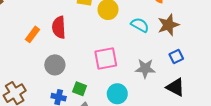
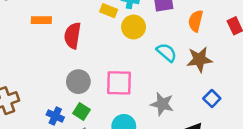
orange rectangle: (32, 34) -> (41, 20), moved, turned 42
blue square: (176, 57) -> (212, 98), moved, turned -32
gray circle: (55, 65) -> (78, 82), moved

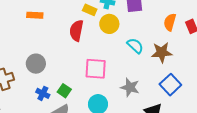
orange semicircle: (196, 21) -> (170, 22), moved
red semicircle: (73, 36) -> (76, 31), moved
gray circle: (78, 82) -> (36, 64), moved
blue square: (212, 98) -> (170, 85), size x1.5

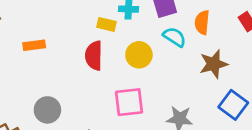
orange semicircle: (170, 22) -> (202, 22), moved
yellow circle: (109, 24) -> (139, 55), moved
cyan semicircle: (135, 46) -> (175, 37), moved

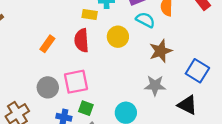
orange rectangle: (34, 45) -> (47, 44), moved, turned -42
brown star: (214, 64) -> (161, 51), moved
pink square: (129, 102) -> (76, 82), moved

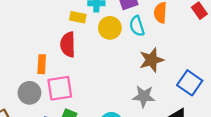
cyan semicircle: (145, 20) -> (137, 26), turned -138
yellow circle: (118, 37) -> (110, 28), moved
orange rectangle: (47, 44) -> (42, 64), moved, turned -35

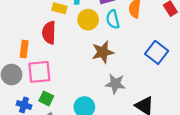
brown star: (151, 60) -> (103, 52), moved
blue square: (190, 83) -> (157, 52), moved

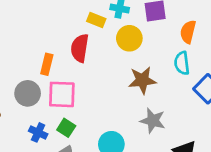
cyan semicircle: (113, 19) -> (182, 63), moved

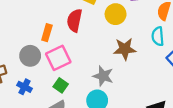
pink square: (62, 94) -> (58, 58), turned -30
gray star: (153, 121) -> (103, 76), moved
blue cross: (38, 132) -> (24, 87), moved

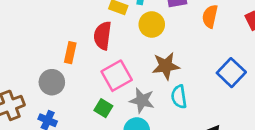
cyan semicircle: (158, 36) -> (179, 97), moved
pink square: (58, 58) -> (117, 76), moved
green square: (61, 85) -> (103, 108), moved

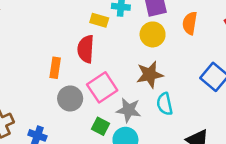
yellow circle: (152, 24) -> (153, 34), moved
gray circle: (52, 82) -> (70, 98), moved
green square: (103, 108) -> (101, 126), moved

